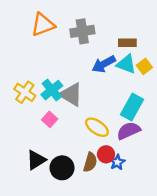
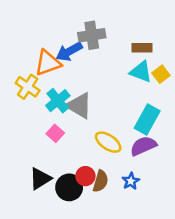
orange triangle: (43, 25) -> (48, 63), moved
blue arrow: (104, 64) -> (69, 52), moved
yellow cross: (25, 92) -> (28, 87), moved
red circle: (106, 154) -> (85, 176), moved

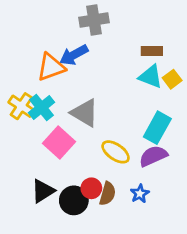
gray cross: (92, 35) -> (94, 20), moved
yellow cross: (28, 87) -> (21, 106), moved
cyan cross: (58, 101) -> (42, 107), moved
pink square: (55, 133) -> (59, 142), size x1.6

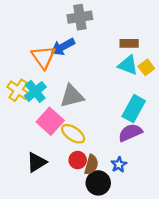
orange triangle: (51, 67) -> (43, 57), turned -45
gray triangle: (85, 113) -> (72, 96), turned -45
yellow ellipse: (116, 152) -> (73, 134), moved
black circle: (74, 200) -> (98, 183), moved

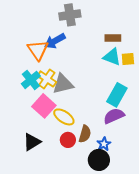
yellow square: (146, 67) -> (128, 59), turned 32
yellow cross: (18, 90) -> (47, 79), moved
brown semicircle: (91, 165) -> (85, 134), moved
black circle: (98, 183) -> (99, 160), moved

